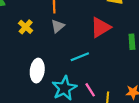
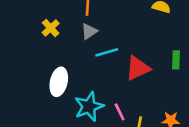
red triangle: (101, 27) -> (138, 68), moved
cyan line: (80, 57) -> (107, 52), moved

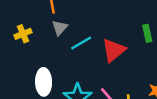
yellow cross: (51, 28) -> (23, 34), turned 35

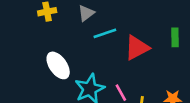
white ellipse: (44, 82) -> (58, 65), turned -45

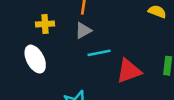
white ellipse: (58, 65) -> (35, 59), moved

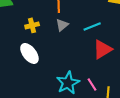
cyan line: (99, 53) -> (92, 26), moved

